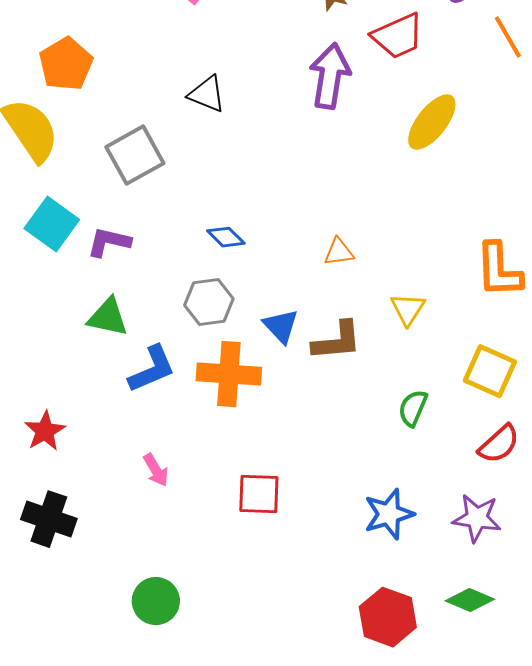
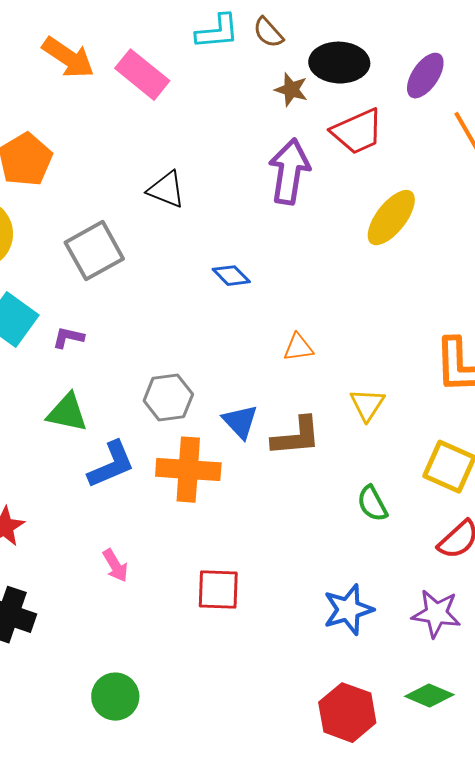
blue diamond: (226, 237) -> (231, 276), moved
purple L-shape: (109, 242) -> (68, 338), size x0.7
green semicircle: (413, 408) -> (372, 504), turned -51

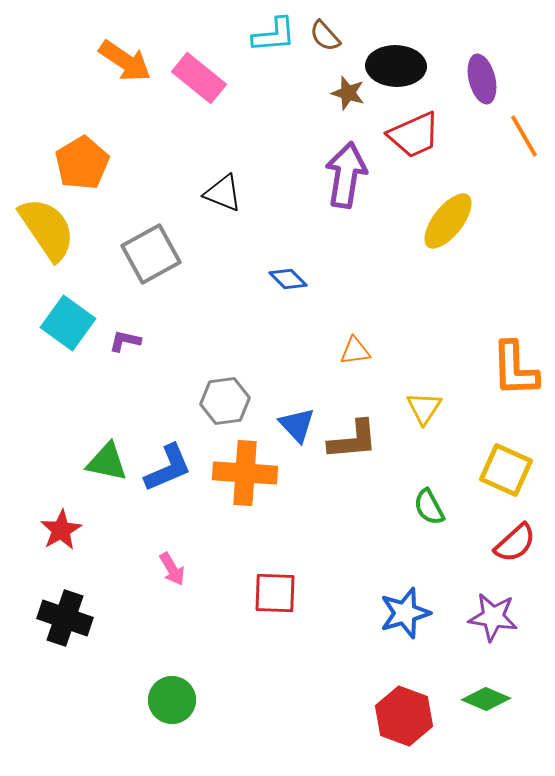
purple ellipse: (425, 76) -> (482, 79), turned -48
green triangle: (67, 413) -> (107, 462), moved

